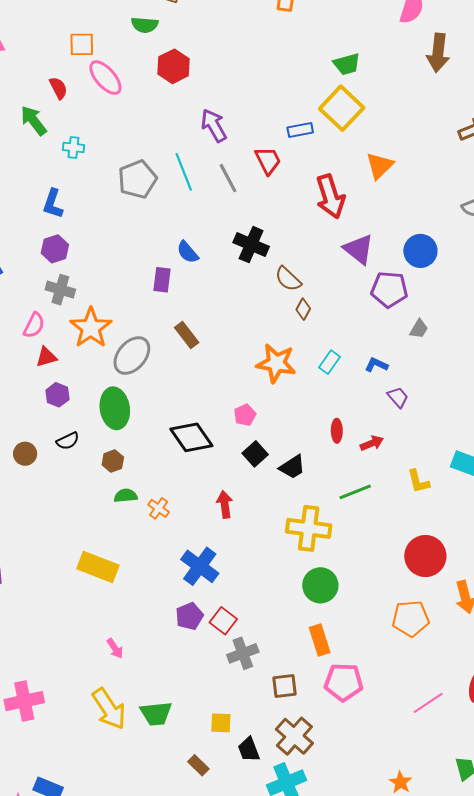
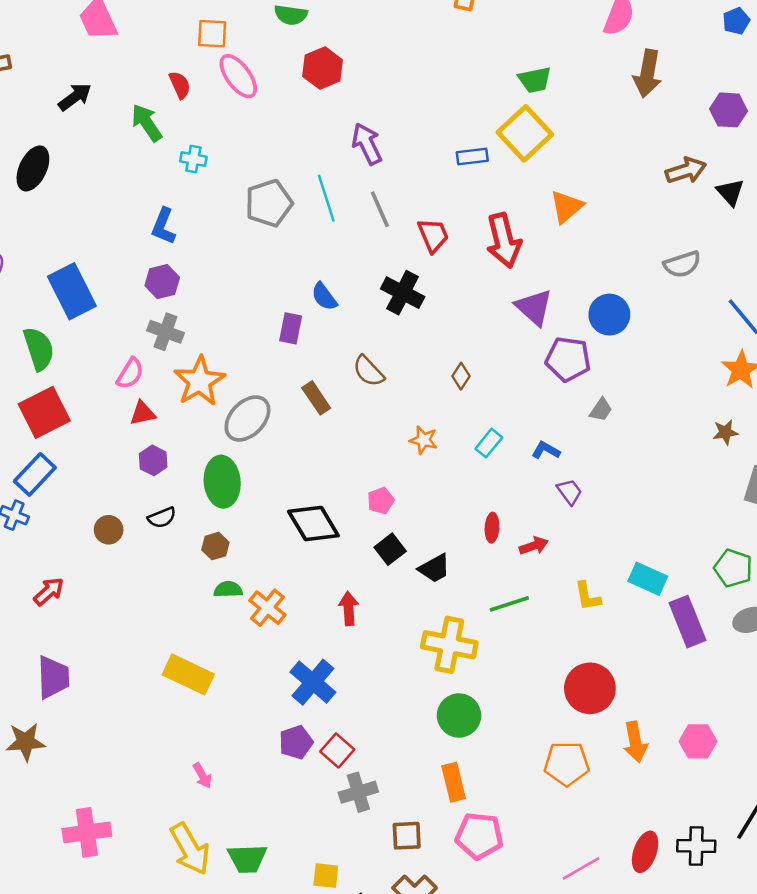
red trapezoid: (268, 161) -> (433, 235), moved
brown semicircle: (288, 279) -> (368, 371), moved
orange star: (276, 363) -> (423, 440), size x0.6
orange cross: (159, 508) -> (267, 608), size x1.4

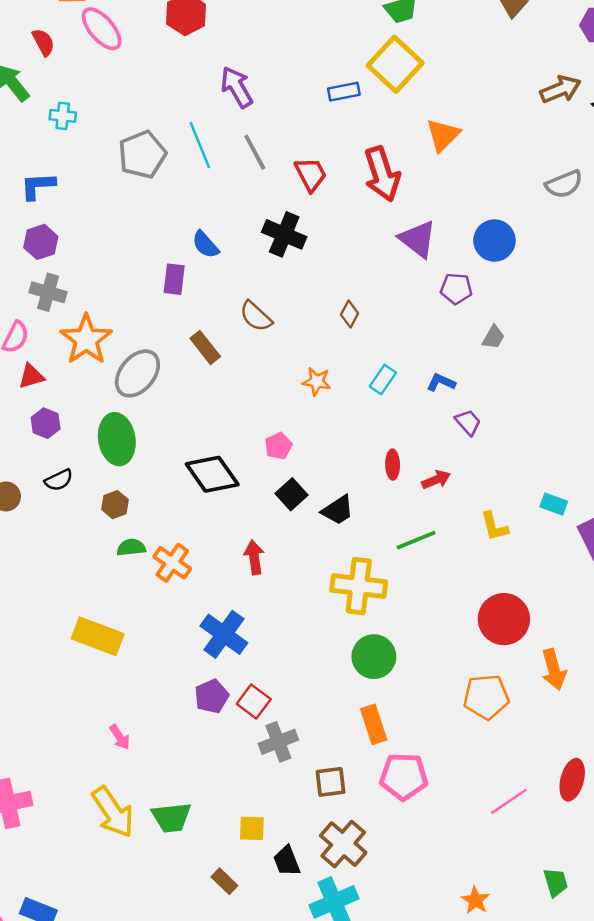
blue L-shape: (163, 226) -> (38, 186), turned 69
purple pentagon: (568, 359) -> (456, 289), size x0.7
cyan rectangle: (648, 579) -> (554, 504), size x0.7

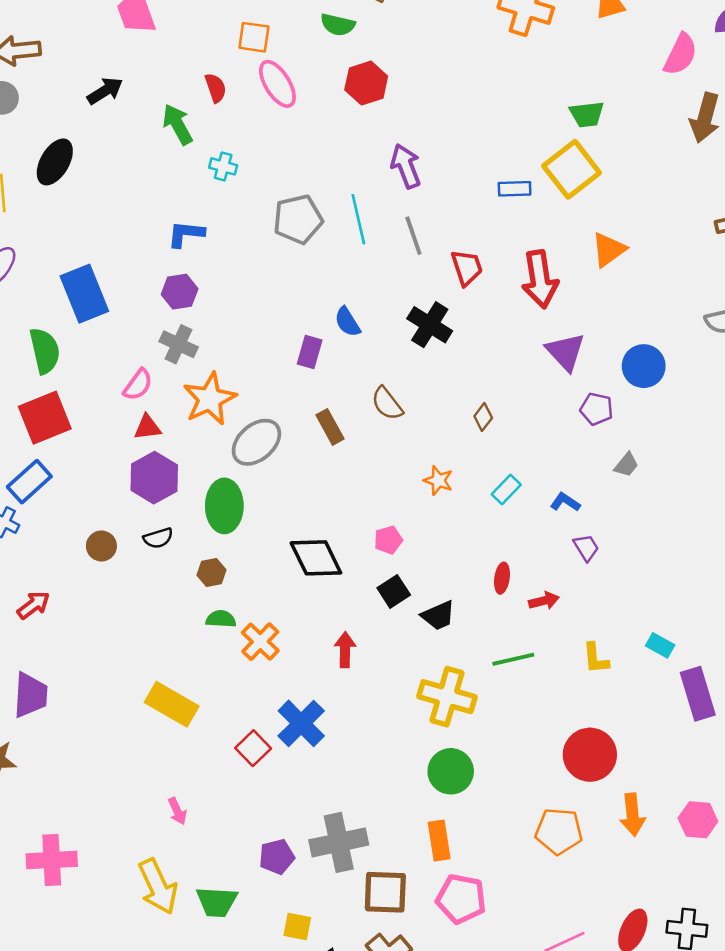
purple hexagon: (46, 423) -> (154, 478), size x1.6
purple pentagon: (212, 696) -> (277, 857), moved
red square: (254, 702) -> (253, 748), moved
gray cross: (278, 742) -> (339, 842), size x1.4
brown square: (330, 782) -> (385, 892), size x1.4

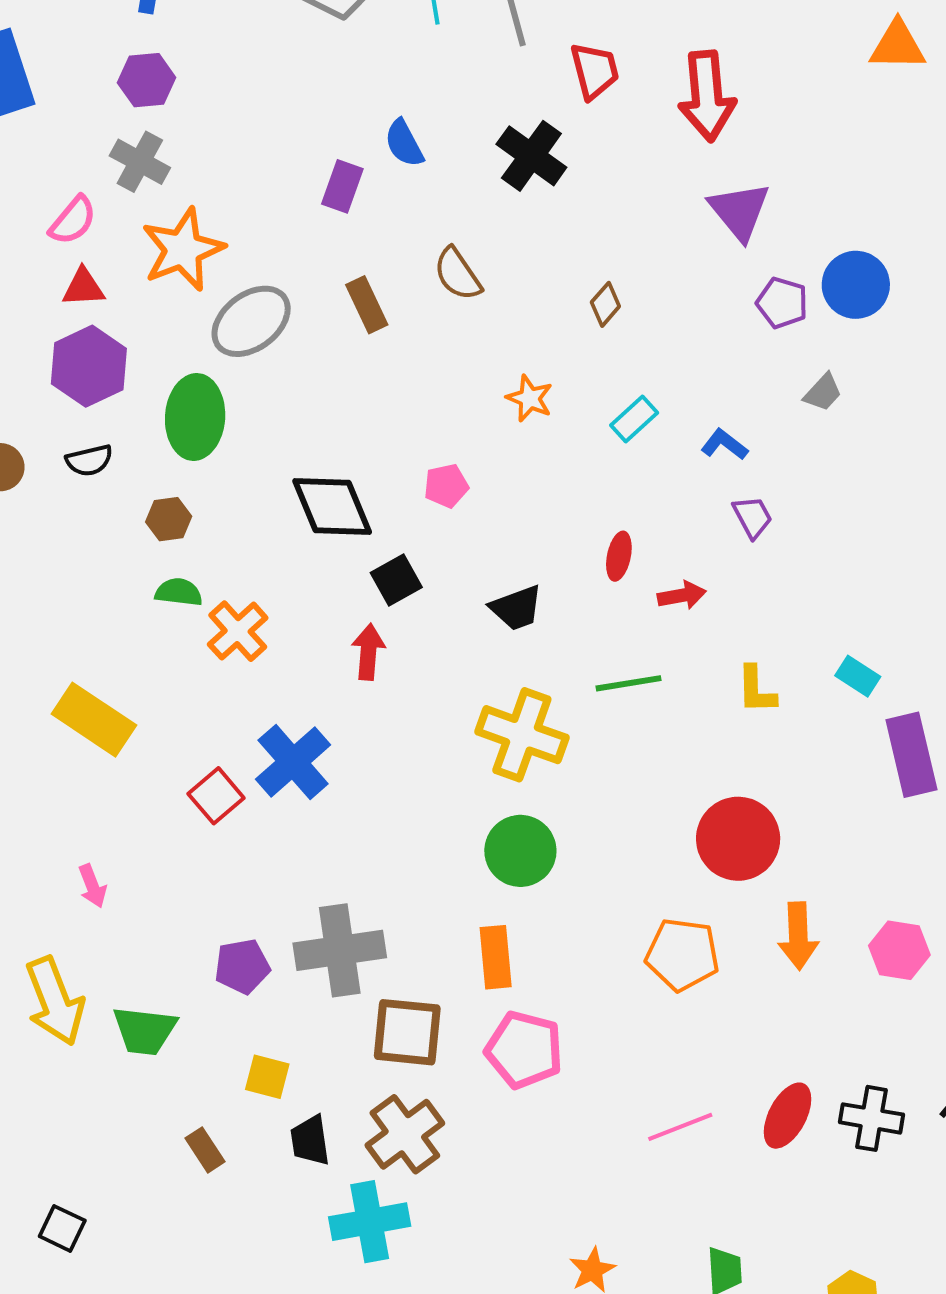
orange triangle: (609, 250) -> (898, 46), moved, turned 33
blue circle: (644, 366) -> (856, 285), moved
black square: (394, 591) -> (396, 580), moved

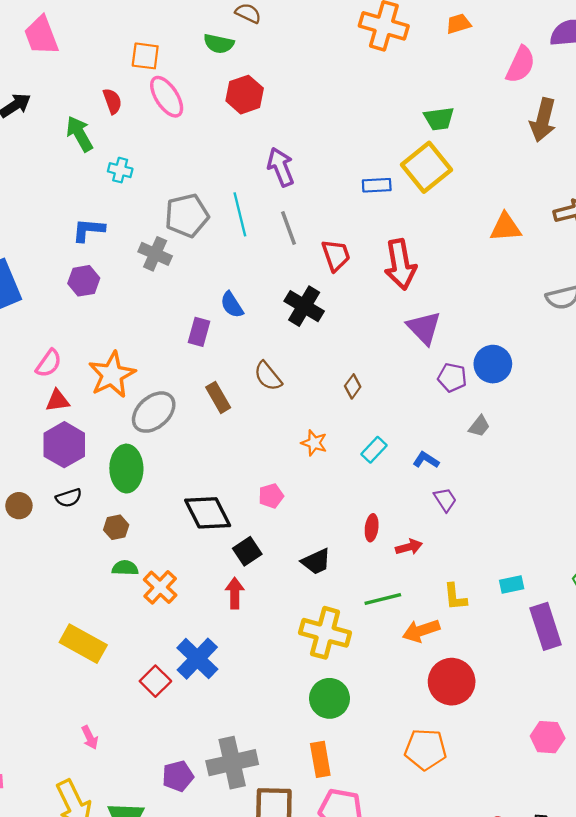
gray cross: (140, 162) -> (155, 254), moved
cyan rectangle: (858, 676) -> (512, 585), turned -40
orange arrow: (798, 936) -> (421, 631), moved, turned 78

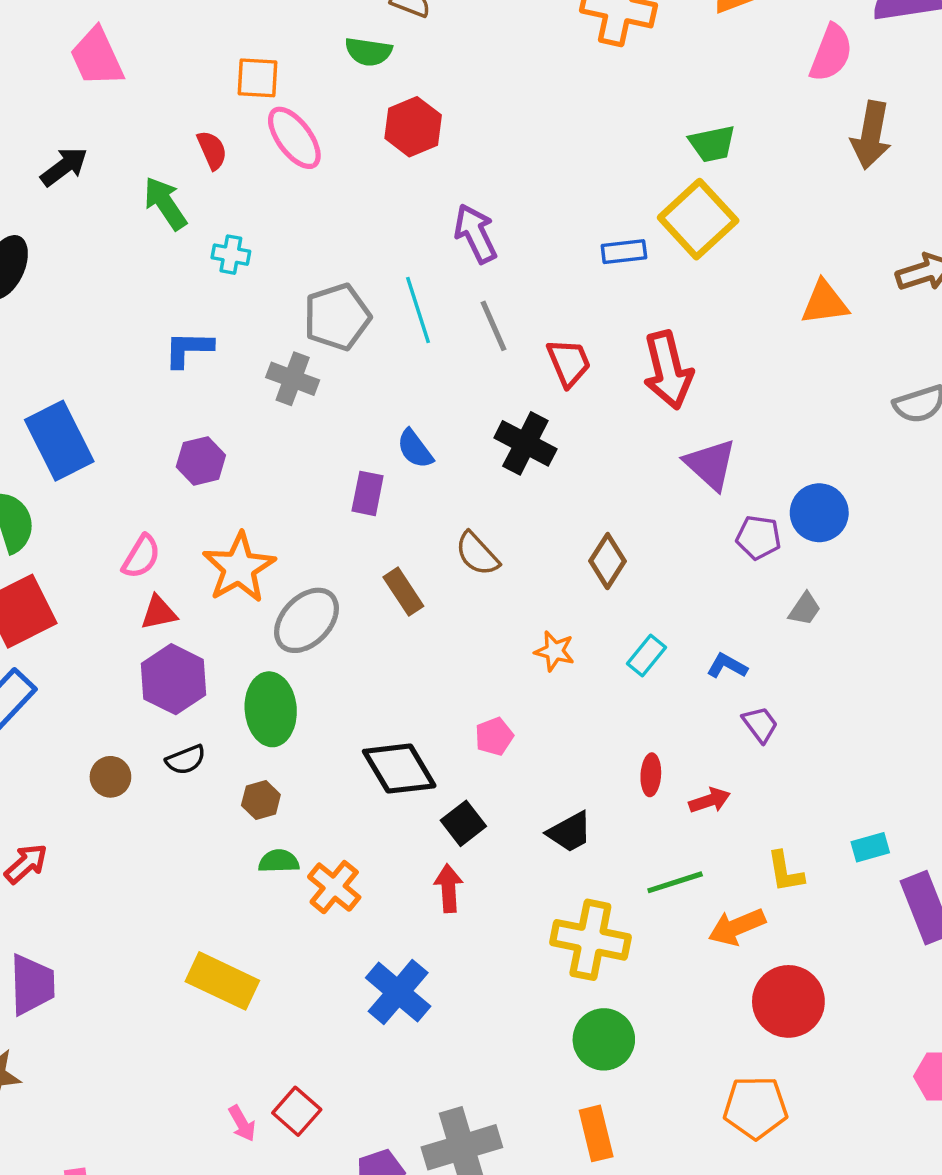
purple hexagon: (84, 281) -> (201, 461), moved
brown diamond: (353, 386) -> (608, 561), size x1.4
red square: (155, 681) -> (297, 1111), moved

